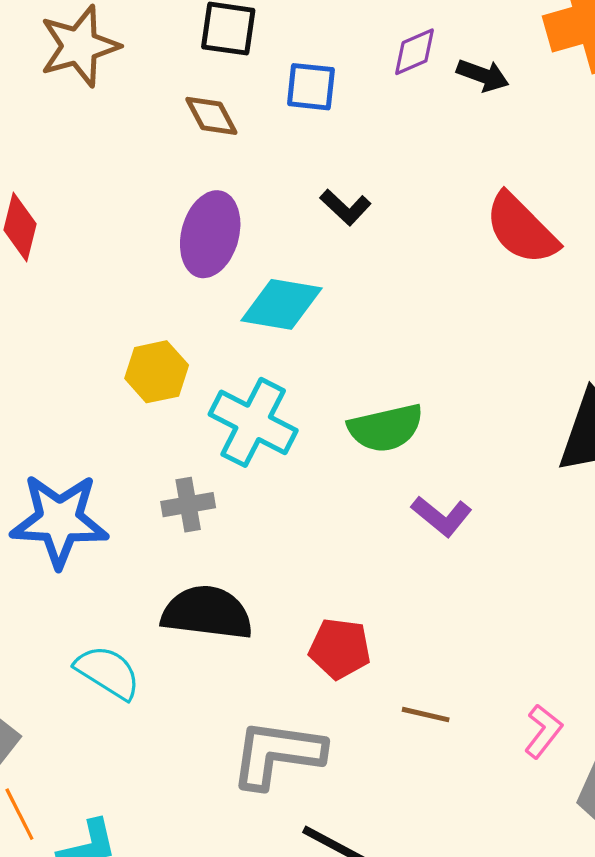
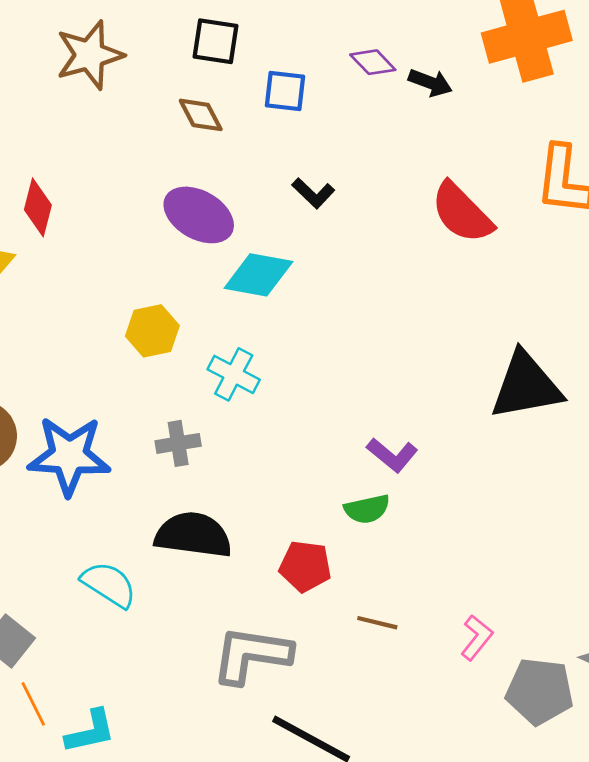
purple diamond: (415, 52) -> (373, 62), turned 69
purple ellipse: (210, 234) -> (199, 215), turned -76
cyan cross: (253, 422) -> (234, 374), size x0.7
green semicircle: (386, 428) -> (367, 509), moved, size x0.7

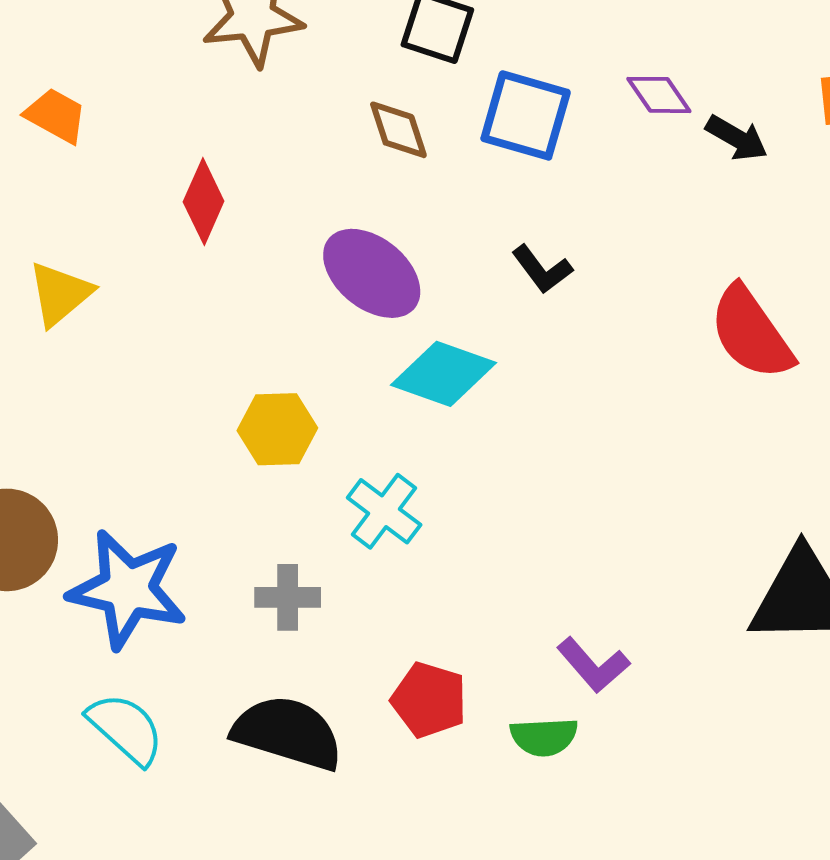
blue square: (285, 91) -> (526, 115), size x1.4
red diamond: (38, 207) -> (204, 202), moved
red pentagon: (305, 566) -> (429, 700), moved
cyan semicircle: (109, 585) -> (126, 729), moved

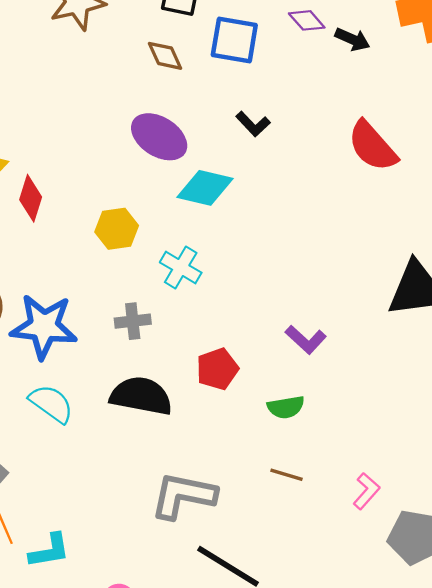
red diamond: (204, 202) -> (31, 198), moved
red pentagon: (429, 700) -> (217, 369), turned -30
green semicircle: (544, 737) -> (286, 407), moved

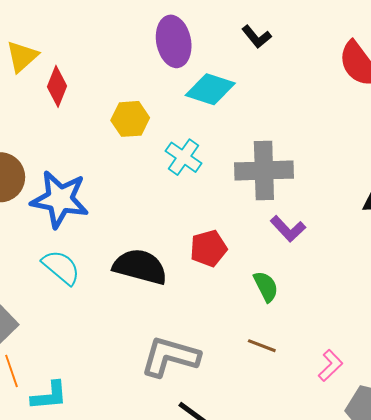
purple ellipse: (159, 137) -> (174, 41), turned 42
gray cross: (133, 321) -> (264, 171), moved, size x1.8
green semicircle: (286, 407) -> (266, 287), turned -112

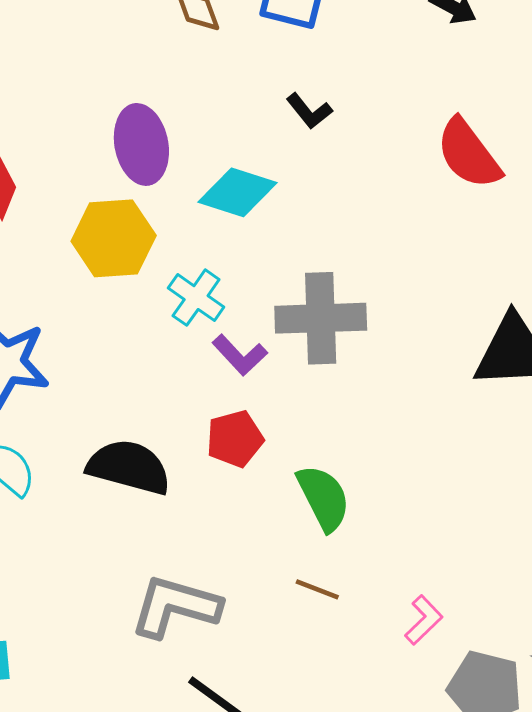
purple ellipse: (174, 41) -> (141, 144), moved
yellow hexagon: (130, 119) -> (114, 238), size x1.4
purple L-shape: (288, 229) -> (240, 355), moved
green semicircle: (266, 287) -> (324, 498), size x1.4

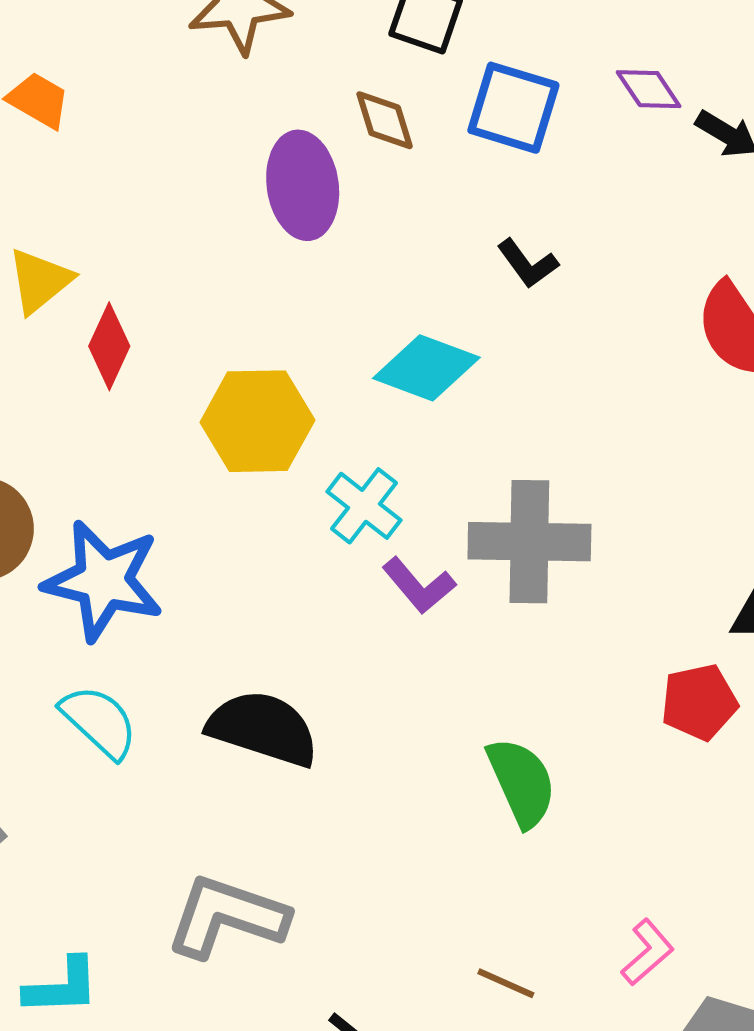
purple ellipse: (141, 144) -> (303, 185), moved
red pentagon: (235, 439) -> (699, 702), moved
brown line: (317, 589) -> (506, 983), moved
gray L-shape: (175, 607) -> (227, 917), moved

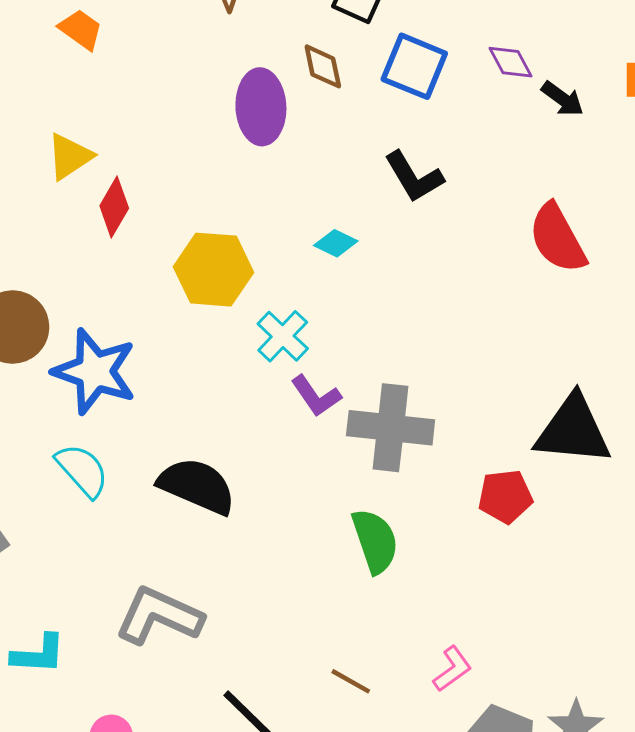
black L-shape: (528, 264) -> (414, 177), size x1.4
cyan diamond: (426, 368) -> (336, 243), size x0.6
gray cross: (529, 542) -> (391, 428), moved

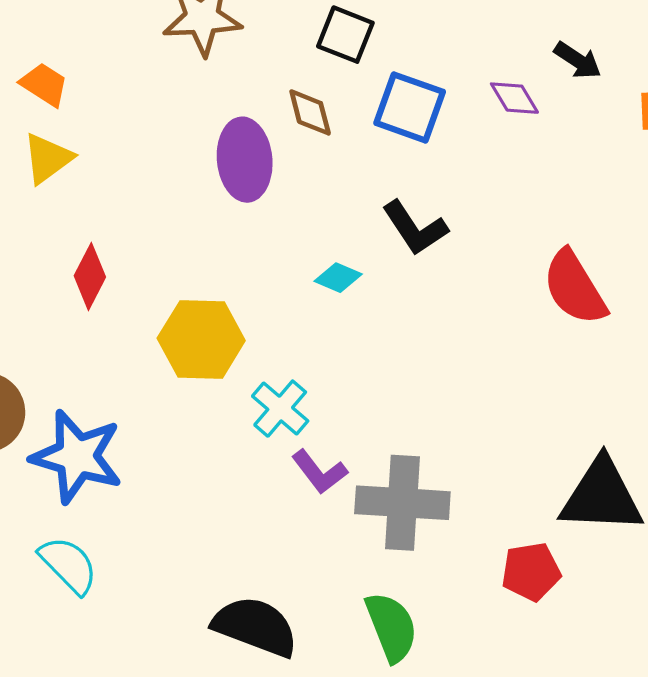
black arrow: (562, 99) -> (578, 60), moved
yellow triangle: (70, 156) -> (48, 158), moved
cyan diamond: (336, 243) -> (338, 278), moved
black semicircle: (197, 486) -> (255, 626), moved

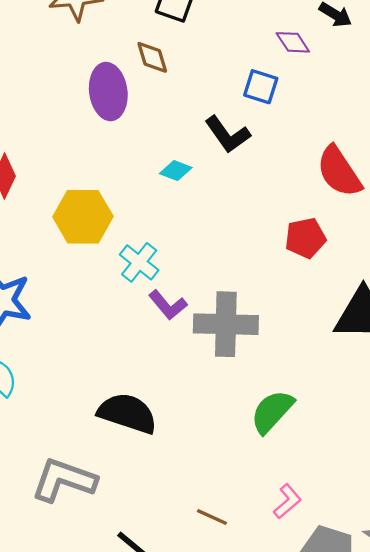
blue square: (410, 107) -> (261, 87), moved, size x0.7
red pentagon: (531, 572) -> (305, 238), moved
green semicircle: (391, 627) -> (272, 412), moved, turned -114

